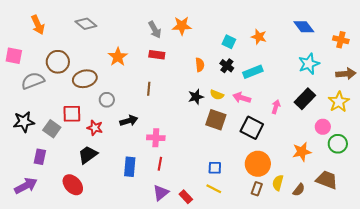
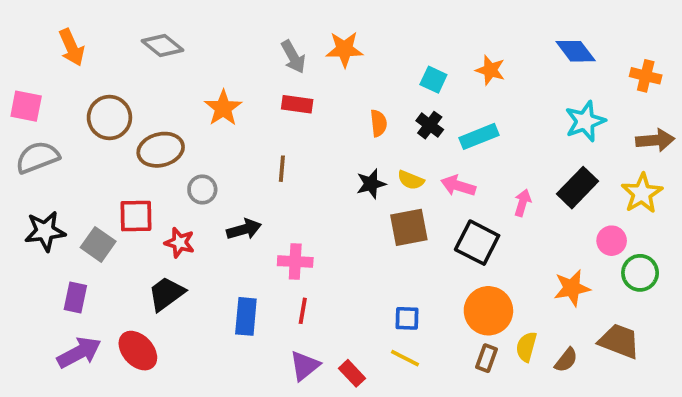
gray semicircle: (33, 81) -> (37, 157), moved
brown square: (216, 120) -> (409, 227), turned -30
purple arrow: (26, 186) -> (79, 352), moved

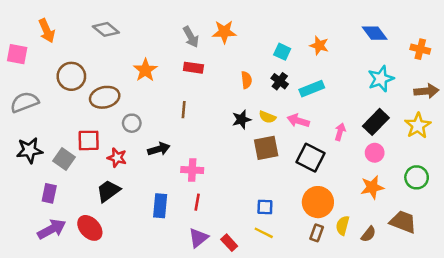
pink square: (26, 106) -> (17, 54), moved
pink circle: (612, 241) -> (375, 153), moved

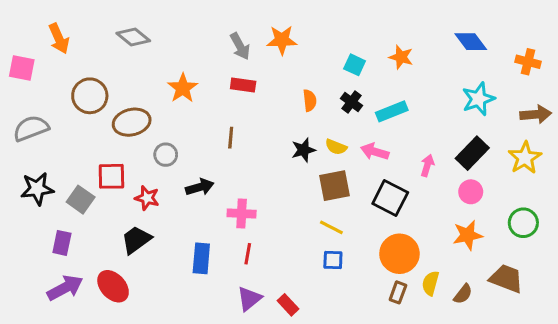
yellow line: (264, 233) -> (331, 227), moved

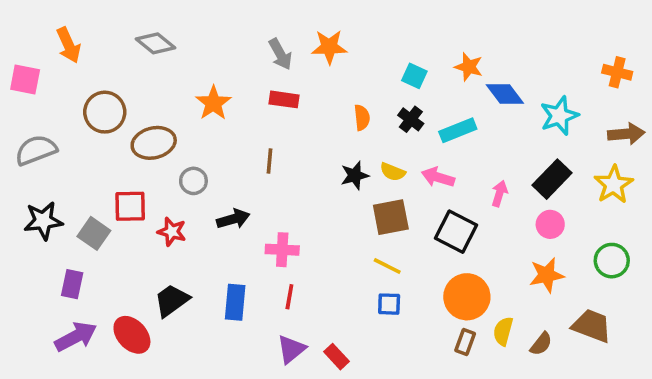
blue diamond: (471, 42) -> (505, 94), moved
black trapezoid: (136, 240) -> (172, 300), moved

